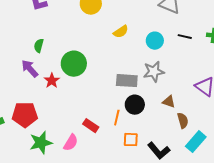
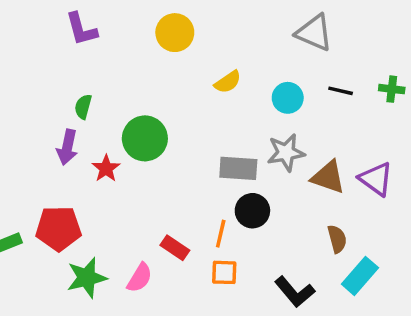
purple arrow: (30, 69) -> (67, 147), turned -126
brown triangle: (169, 102) -> (328, 177), moved, size x1.5
orange square: (131, 140) -> (224, 272), moved

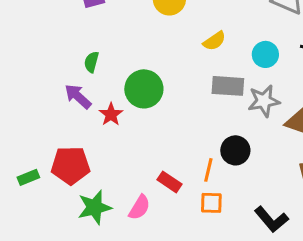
purple arrow: (67, 147) -> (78, 96), turned 120
gray rectangle: (238, 168) -> (228, 86), moved

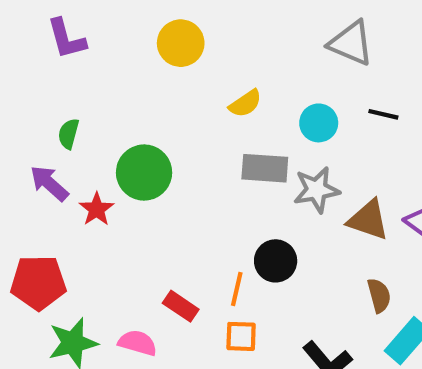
pink semicircle: (139, 207) -> (138, 343), turned -105

